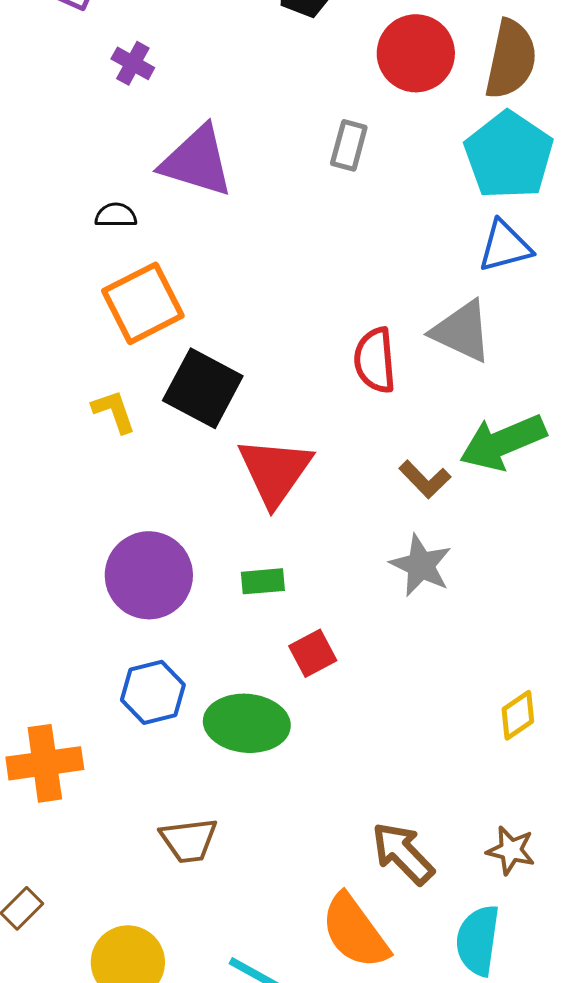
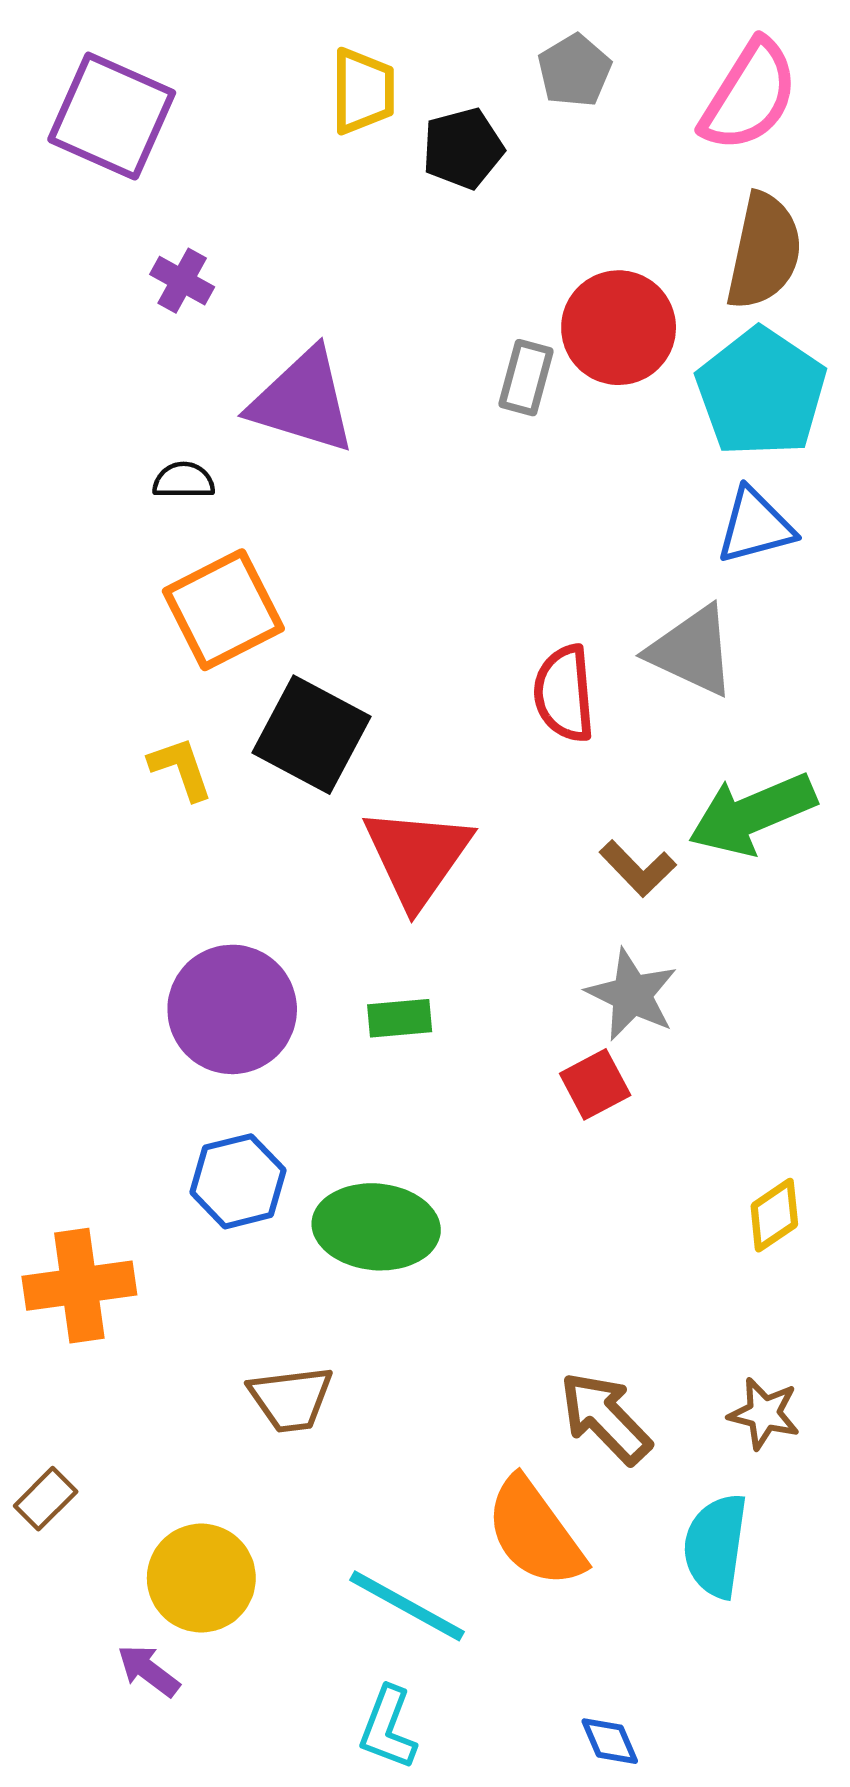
red circle: (416, 53) -> (619, 328), moved
purple cross: (133, 63) -> (182, 281), moved
red square: (313, 653) -> (595, 1084), moved

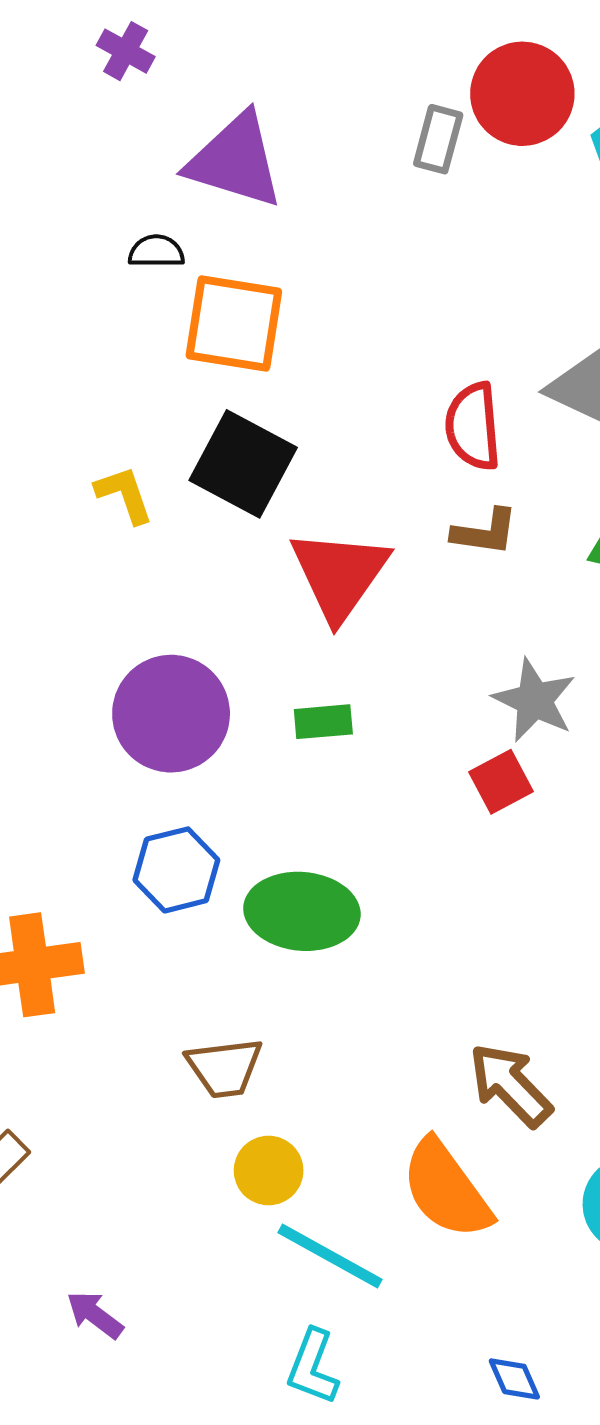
black semicircle: (184, 480) -> (156, 251), moved
orange square: (223, 610) -> (234, 324), moved, turned 36
brown L-shape: (638, 868) -> (485, 532), moved, turned -38
yellow circle: (201, 1578) -> (269, 1171), moved, size x0.7

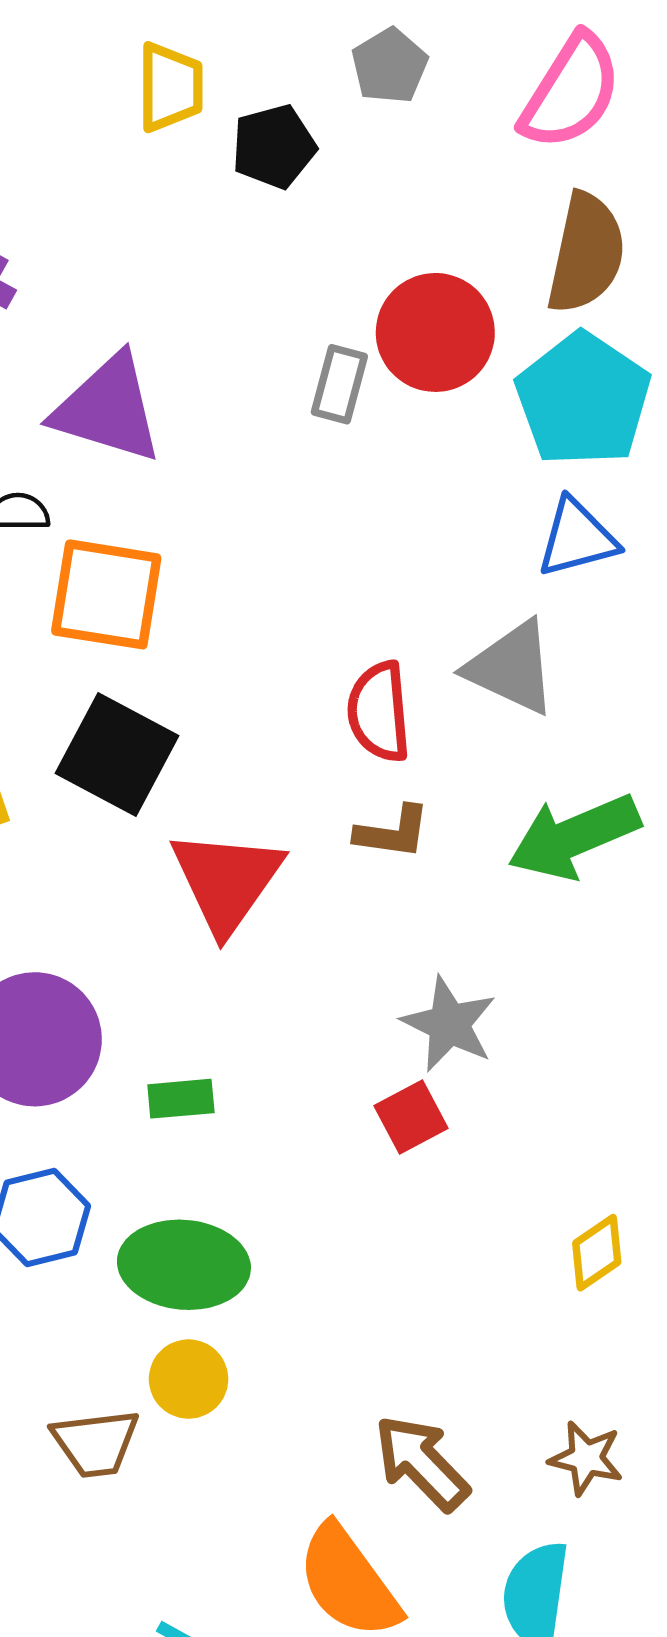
green rectangle: (323, 722) -> (181, 1099), moved
yellow circle: (269, 1171) -> (189, 1379), moved

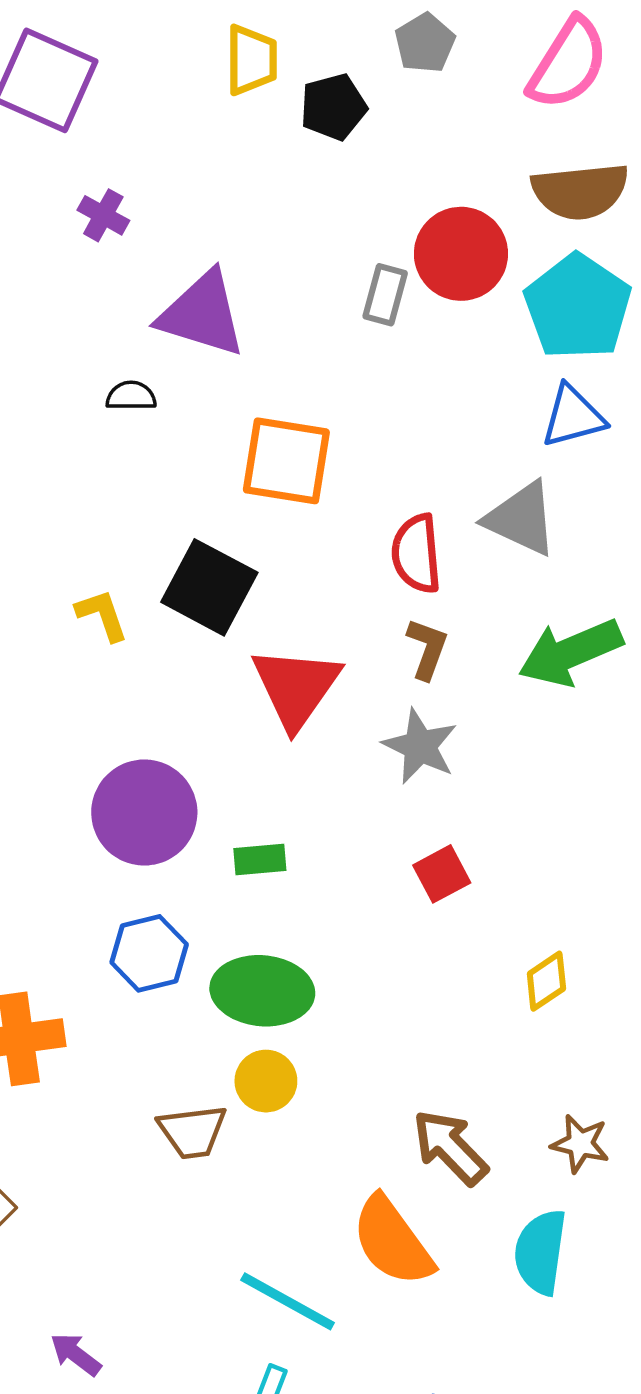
brown semicircle: (586, 253) -> (580, 191), turned 72
orange square: (106, 594) -> (286, 461), moved
brown L-shape: (393, 832) -> (427, 649), turned -78
gray star: (449, 1024) -> (420, 746), moved
yellow diamond: (597, 1253) -> (546, 981), moved

